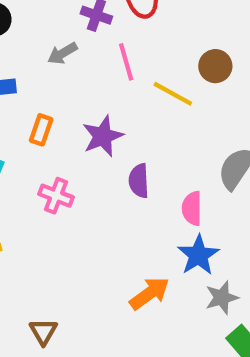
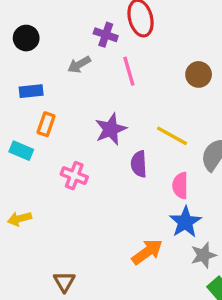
yellow line: (173, 94) -> (172, 136), moved
orange rectangle: (41, 130) -> (46, 124), moved

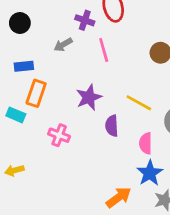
orange rectangle: (46, 124) -> (36, 93), size x1.4

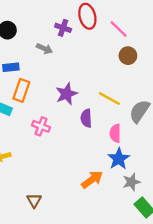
gray arrow: (63, 45) -> (44, 49), turned -126
pink line: (104, 50) -> (119, 29), moved, turned -30

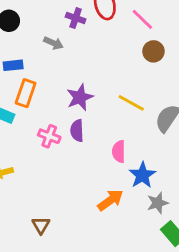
purple semicircle: (86, 118) -> (77, 131), moved
pink semicircle: (115, 133) -> (119, 152), moved

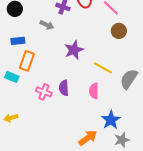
purple star: (80, 97) -> (74, 50), moved
pink semicircle: (119, 152) -> (94, 91), moved

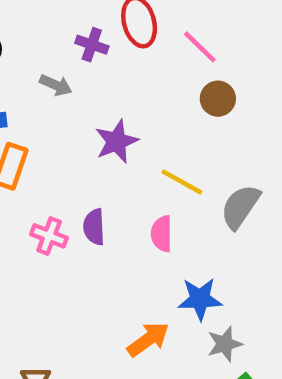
blue star: (111, 120) -> (200, 299), turned 30

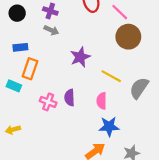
purple cross: (92, 45) -> (50, 11), moved
brown circle: (218, 99) -> (128, 37), size x1.5
blue star: (200, 299) -> (109, 126), moved

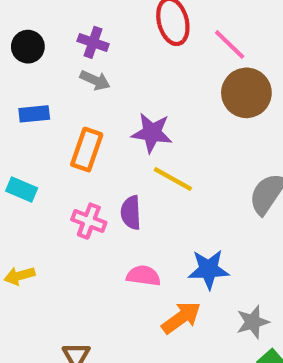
purple star: (80, 57) -> (152, 133), turned 30
orange rectangle: (30, 69) -> (87, 150), moved
yellow line: (111, 76) -> (173, 179), moved
pink semicircle: (102, 101) -> (143, 276), moved, turned 98

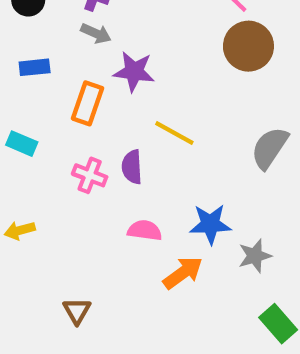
purple star: (152, 133) -> (134, 72), moved
gray star: (253, 322) -> (255, 256), moved

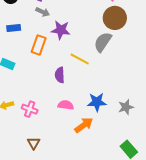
gray semicircle: (270, 148) -> (103, 42), moved
pink cross: (90, 175) -> (30, 109), moved
gray star: (255, 256) -> (126, 107), moved

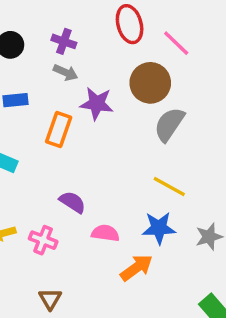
brown circle: (115, 18) -> (150, 83), moved
yellow line: (80, 59) -> (169, 187), moved
purple semicircle: (60, 75) -> (73, 202), moved, turned 126

